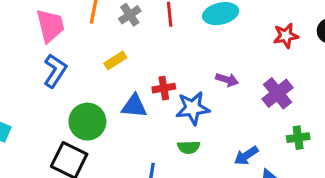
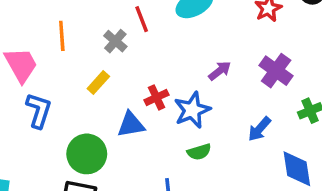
gray cross: (130, 15) -> (115, 41), moved
purple arrow: (227, 80) -> (220, 71), turned -40
blue arrow: (246, 156) -> (259, 129), moved

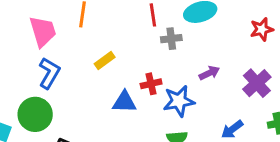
gray cross: (115, 41) -> (171, 39), moved, turned 30
green circle: (87, 154) -> (35, 114), moved

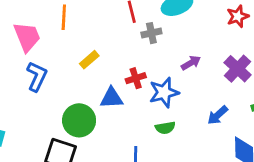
green circle: (35, 114) -> (79, 120), moved

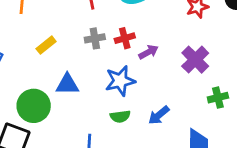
gray cross: (151, 33) -> (95, 38), moved
red cross: (136, 78) -> (125, 38), moved
blue arrow: (218, 115) -> (159, 115), moved

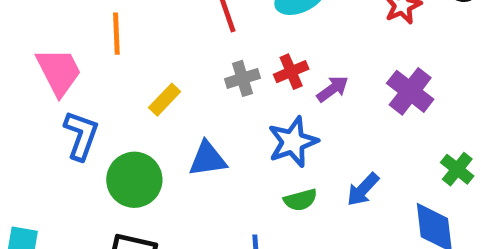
green cross: (218, 98) -> (457, 169), moved, turned -30
green circle: (34, 106) -> (134, 180), moved

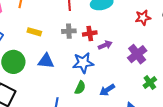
yellow rectangle: (165, 100) -> (34, 32), turned 48
green cross: (457, 169) -> (150, 82), moved
green semicircle: (300, 200) -> (80, 88), turned -64

